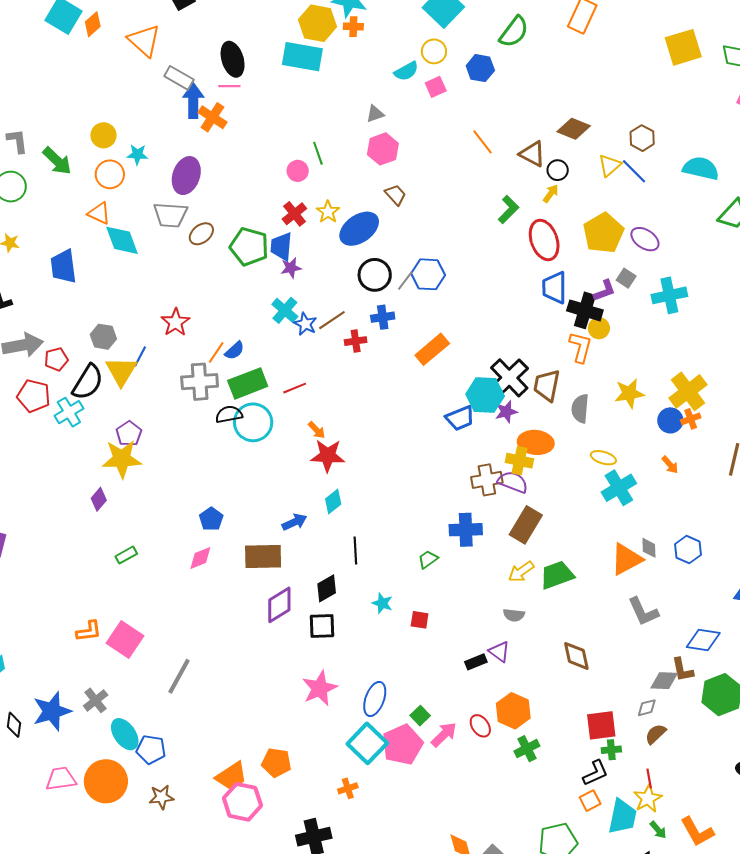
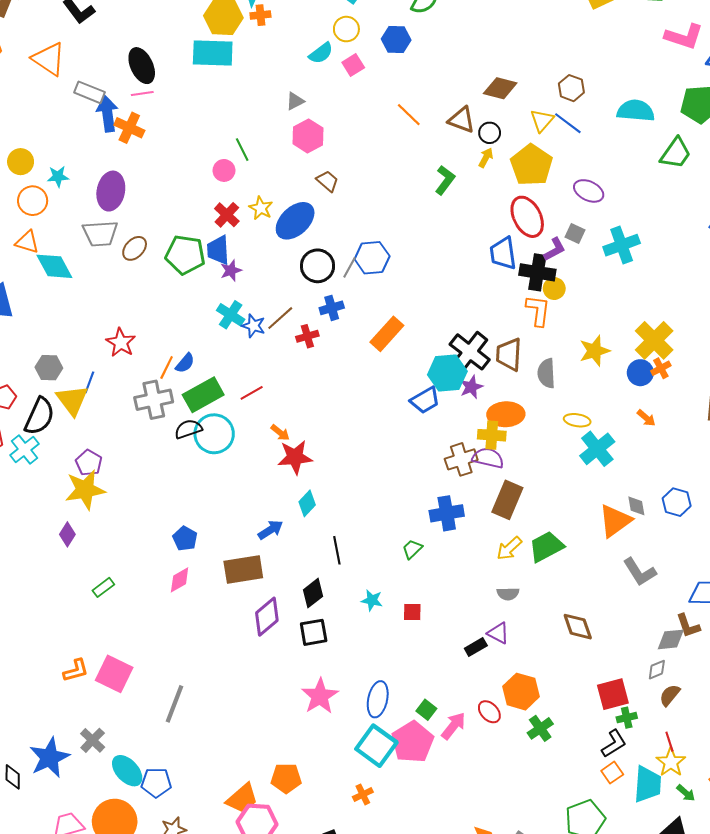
yellow pentagon: (603, 233) -> (531, 165), moved
red ellipse: (544, 240) -> (527, 217), moved

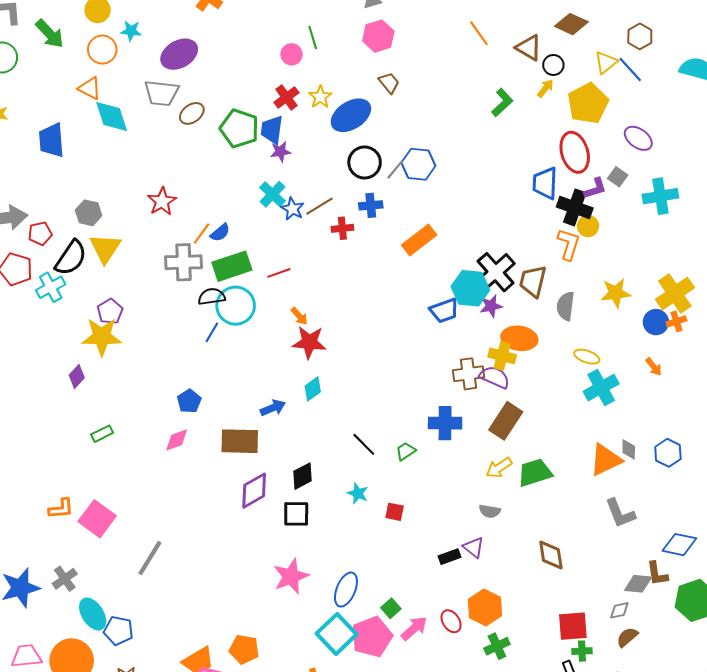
purple ellipse: (111, 191) -> (179, 54), turned 39
blue line: (89, 382) -> (212, 332), moved
black line: (337, 550) -> (364, 444), moved, turned -44

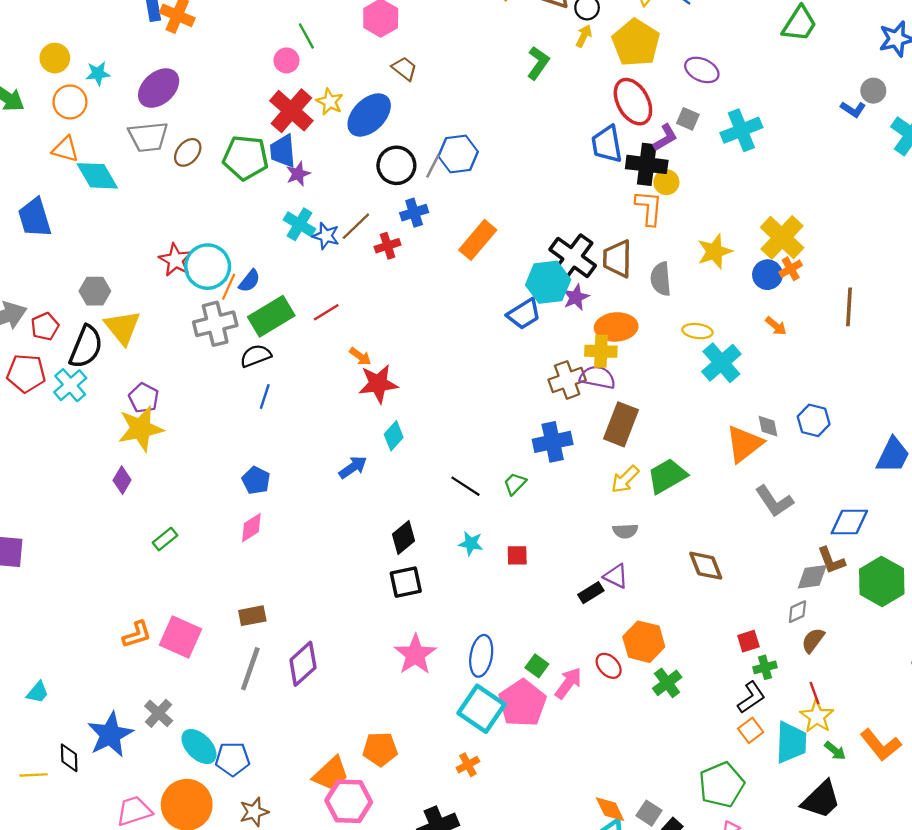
red cross: (286, 97) -> (291, 111), size x1.5
cyan circle: (236, 306) -> (208, 267), moved
brown rectangle: (240, 441) -> (252, 616), moved, size x0.6
purple diamond: (254, 491) -> (303, 664), moved
red square: (573, 626) -> (748, 641), size x0.6

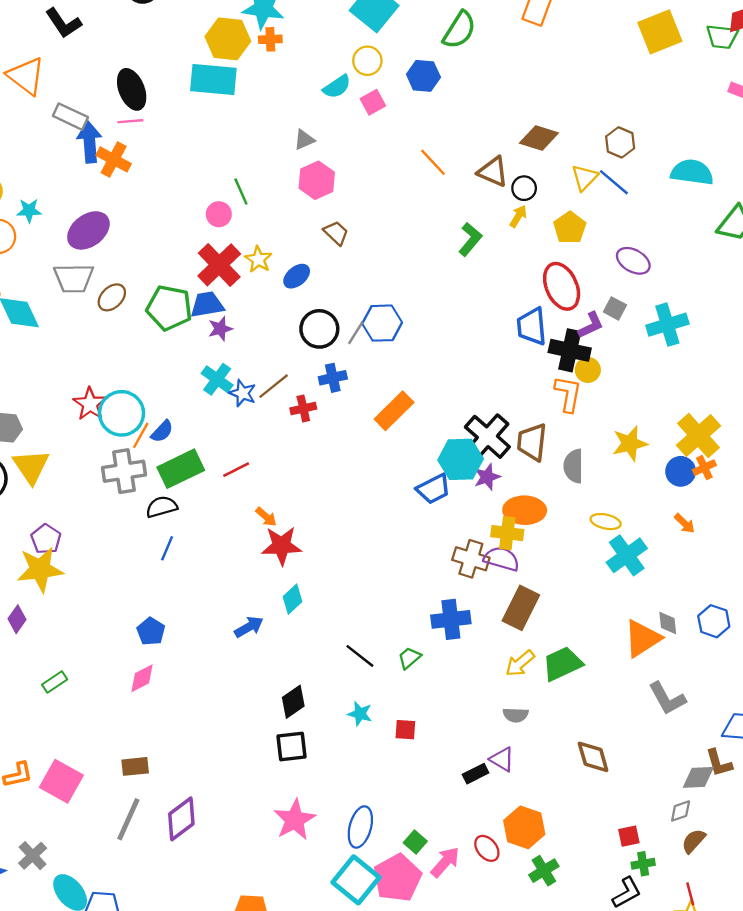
yellow pentagon: (636, 43) -> (570, 228), size x0.7
blue ellipse: (369, 115) -> (297, 276), size x0.6
blue trapezoid: (283, 151) -> (207, 305), turned 80
brown cross: (567, 380) -> (471, 559), turned 32

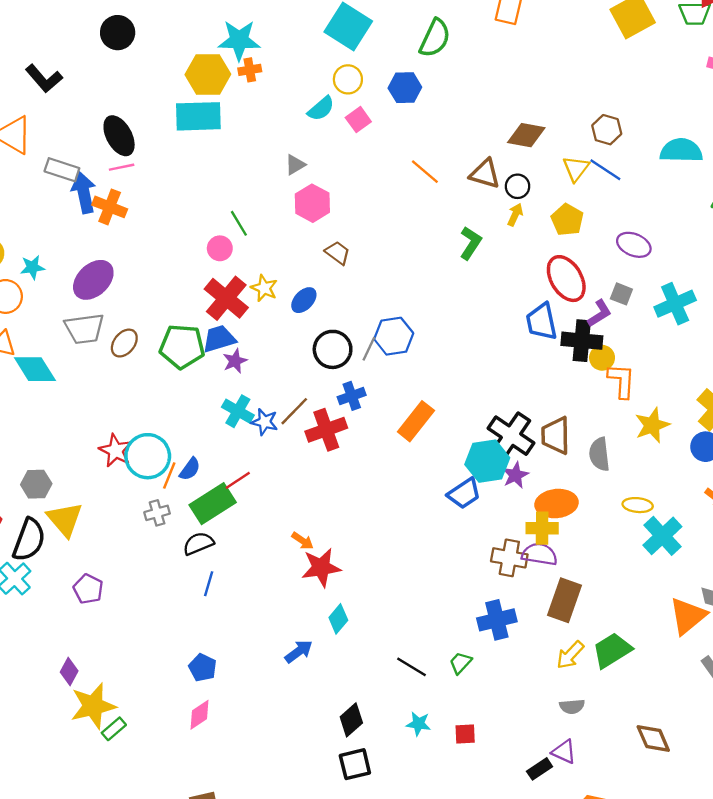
orange L-shape: (568, 394) -> (622, 381), moved
red cross: (303, 409) -> (326, 430), size x1.6
red line: (236, 470) -> (238, 480), moved
gray cross: (124, 471) -> (157, 513), size x0.6
yellow star: (40, 569) -> (93, 706), moved

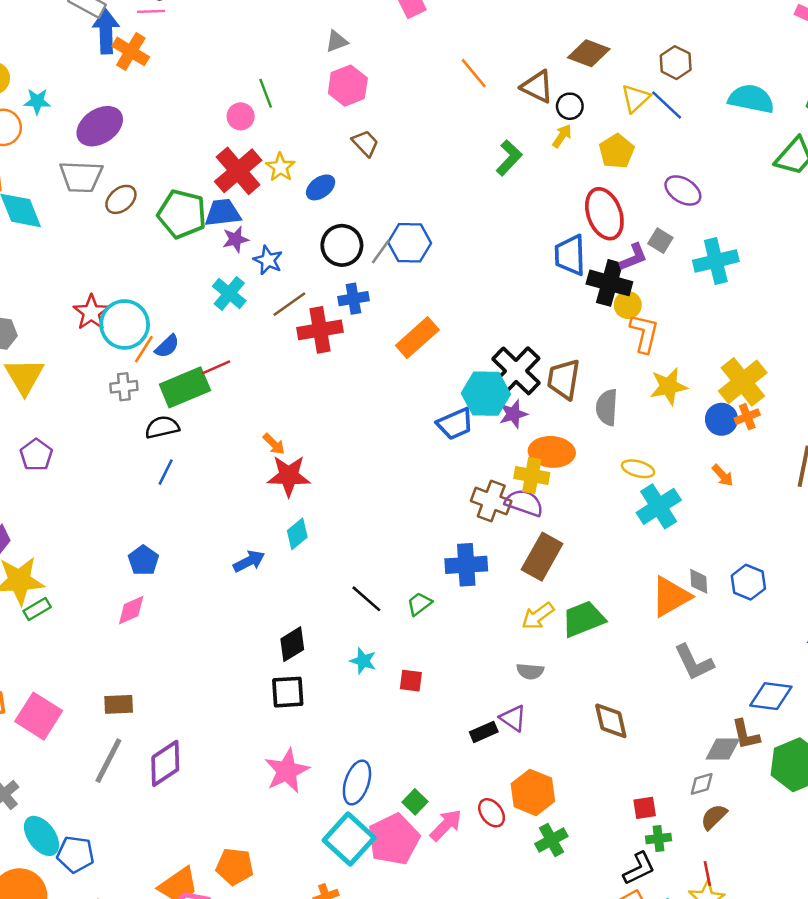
blue star: (265, 422) -> (268, 260), moved

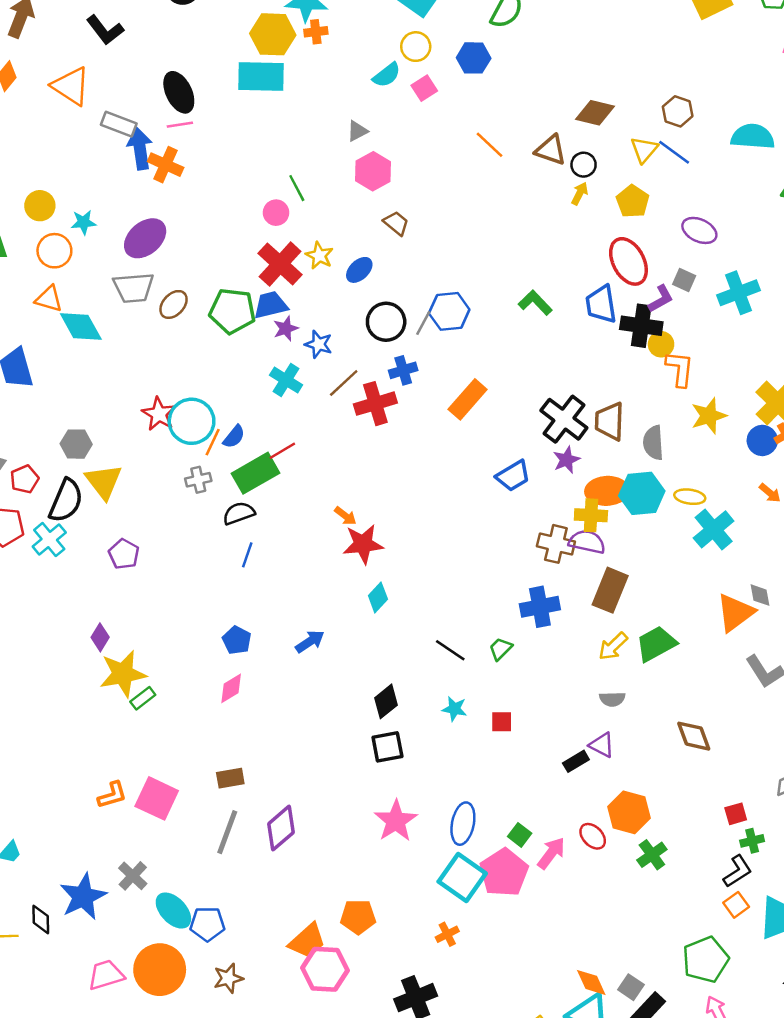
green L-shape: (509, 158) -> (535, 303), moved, turned -80
cyan hexagon: (486, 394) -> (642, 493), moved
blue arrow: (249, 561) -> (310, 642), moved

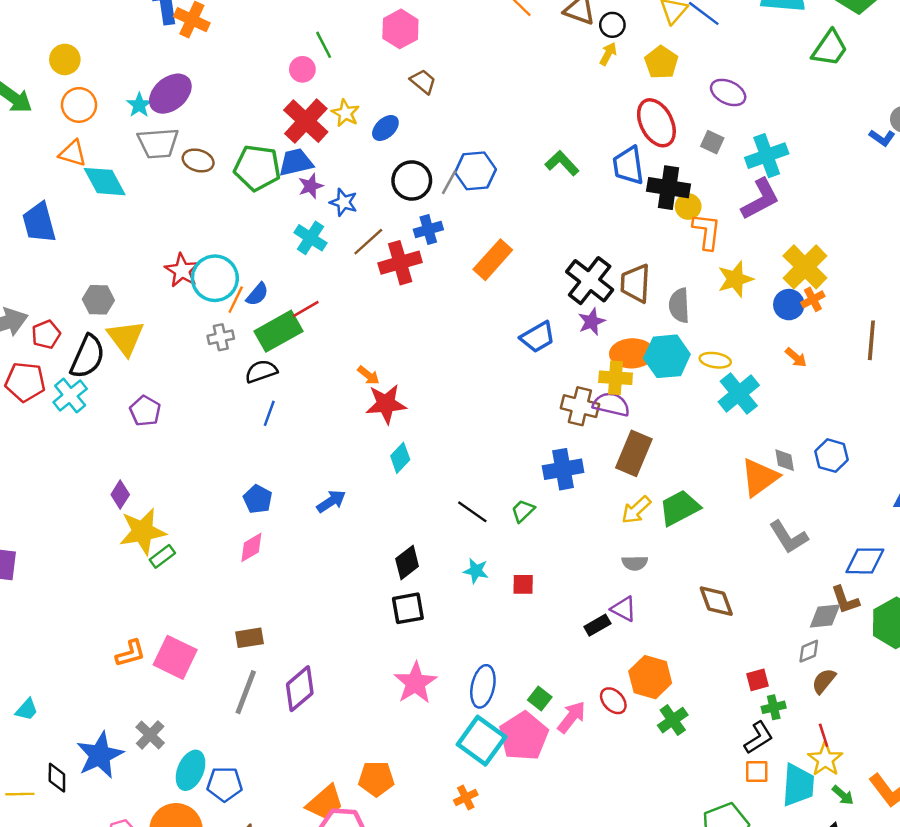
cyan star: (84, 222) -> (139, 105), moved, turned -30
purple L-shape: (661, 299) -> (760, 199), moved, size x1.5
brown ellipse: (174, 304) -> (198, 160), turned 64
orange square: (736, 905) -> (757, 771), turned 35
cyan ellipse: (173, 911) -> (191, 770), turned 66

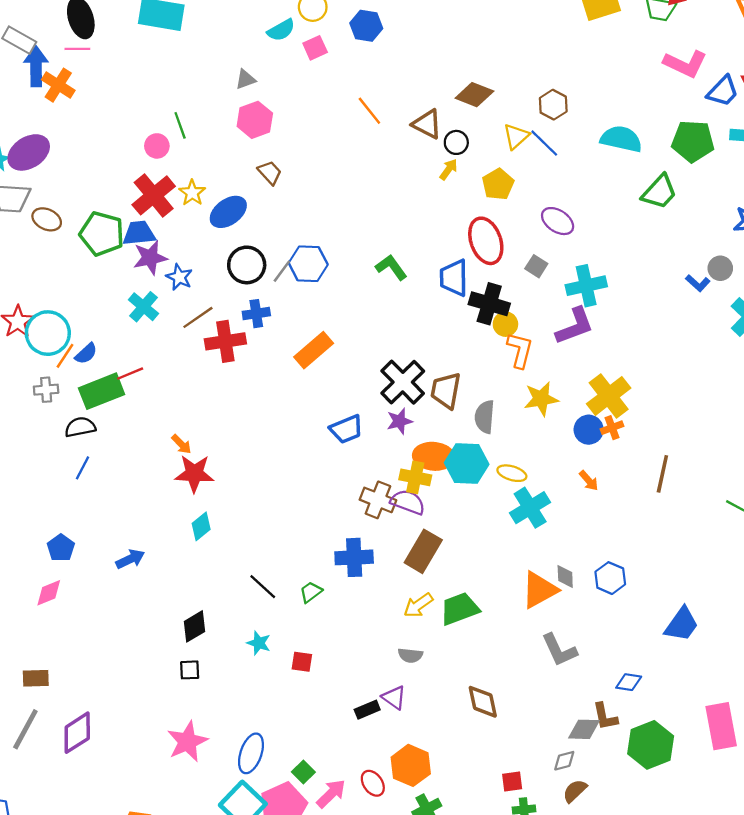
blue ellipse: (385, 128) -> (228, 212), size x1.4
purple star: (311, 186) -> (150, 258), size x1.4
blue diamond: (865, 561) -> (629, 682), size x0.7
black square: (408, 608) -> (190, 670), size x0.7

